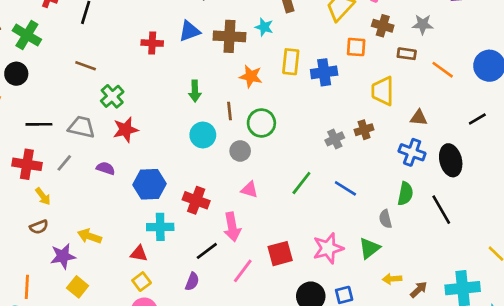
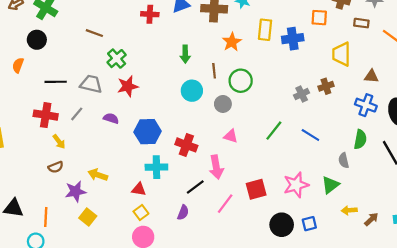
orange star: (251, 76) -> (232, 42), turned 30

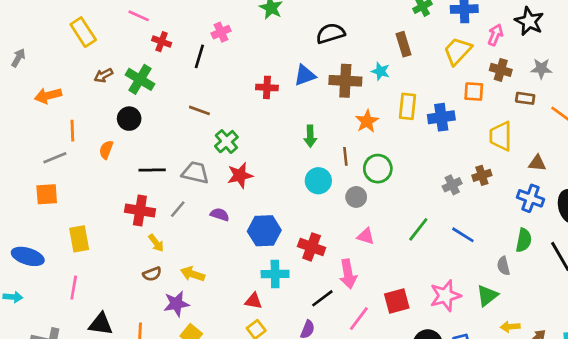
yellow arrow: (98, 175) -> (193, 274), moved

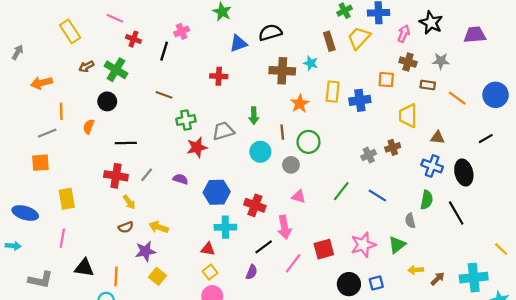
yellow trapezoid: (458, 51) -> (359, 38), moved
blue triangle: (305, 75) -> (238, 43), moved
green cross: (226, 142) -> (186, 120), turned 30
gray trapezoid: (195, 173) -> (223, 131), moved, turned -30

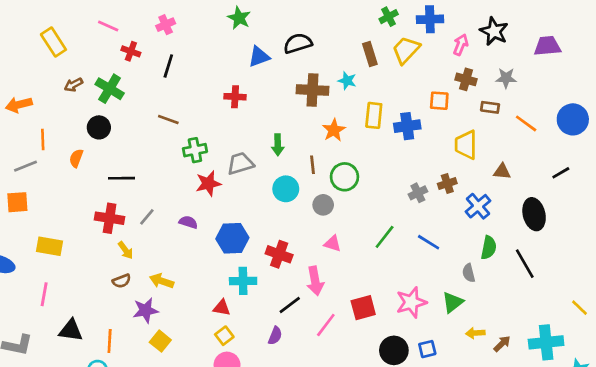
pink cross: (182, 31) -> (166, 25), moved
blue cross: (432, 166) -> (478, 206), moved, turned 30
yellow rectangle: (67, 199) -> (49, 246), turned -70

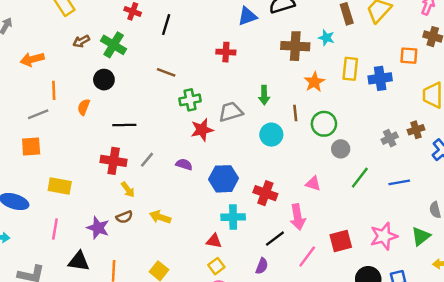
gray circle: (323, 205) -> (341, 149), moved
blue line: (429, 242) -> (399, 182), turned -42
purple star: (146, 310) -> (98, 228), moved, turned 30

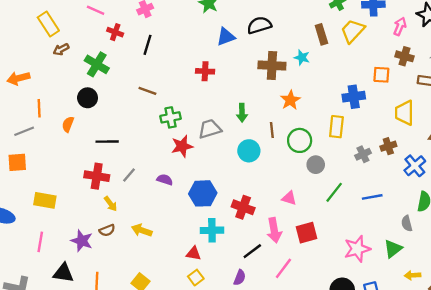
brown arrow: (81, 41) -> (61, 49), moved
yellow rectangle: (350, 69) -> (336, 127), moved
red square: (341, 241) -> (306, 233), moved

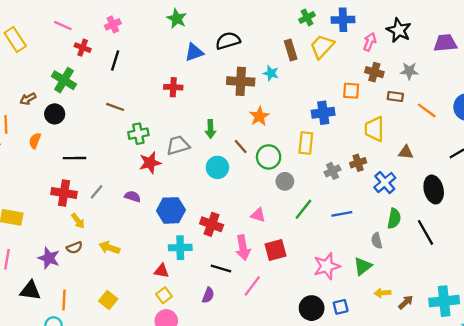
brown arrow: (61, 49) -> (28, 99), moved
brown line: (272, 130) -> (241, 146), turned -35
black line: (252, 251) -> (221, 269), turned 54

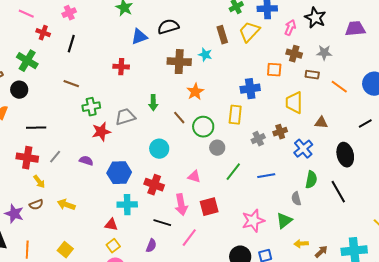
cyan circle: (217, 167) -> (159, 149), moved

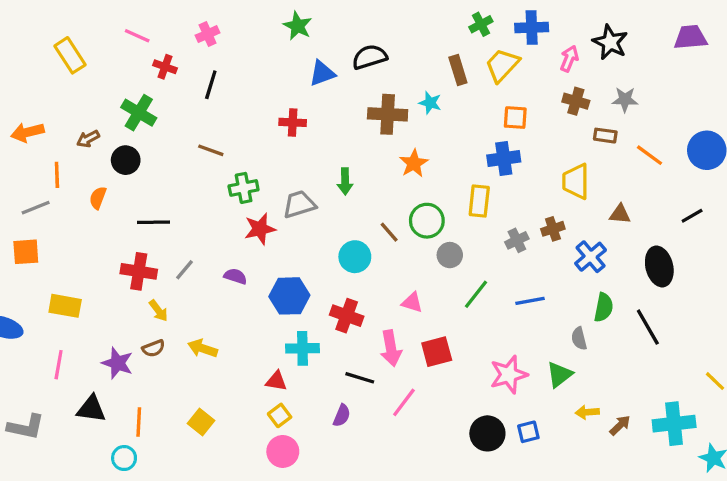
purple trapezoid: (355, 29) -> (690, 37), moved
orange square: (274, 70) -> (515, 118), moved
brown line: (179, 118) -> (389, 232), moved

